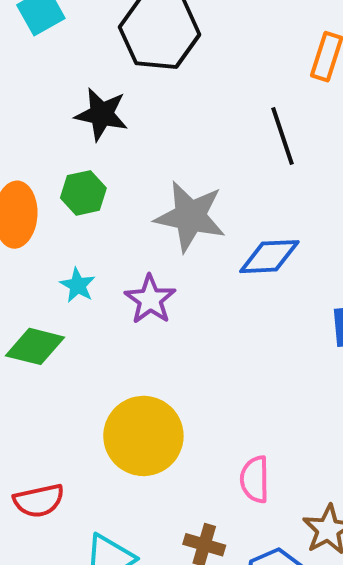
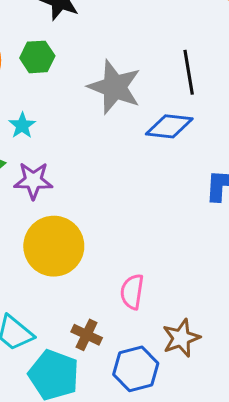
black line: (282, 136) -> (189, 72), moved
purple star: (150, 300) -> (33, 181), moved, turned 30

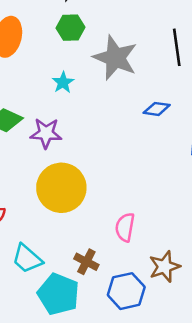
green hexagon: (37, 57) -> (70, 28), moved
cyan star: (22, 125) -> (63, 82), moved
blue diamond: (169, 126) -> (157, 109), moved, size x0.7

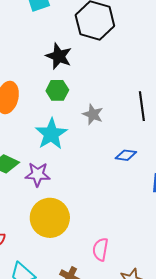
gray star: (115, 58) -> (93, 114), size x0.6
cyan star: (63, 82) -> (51, 134), size x1.8

